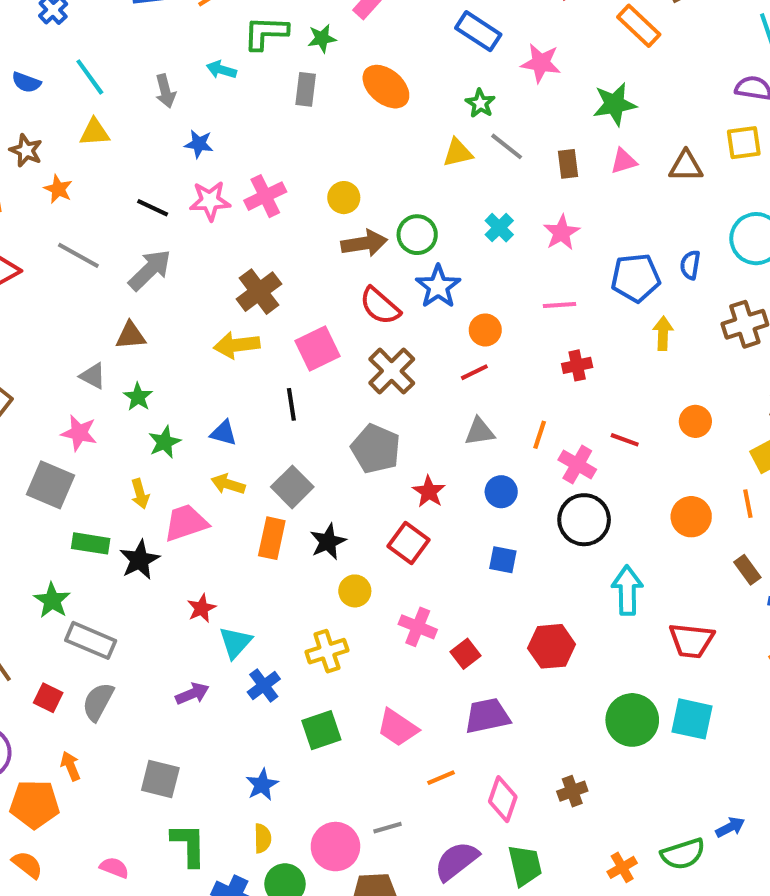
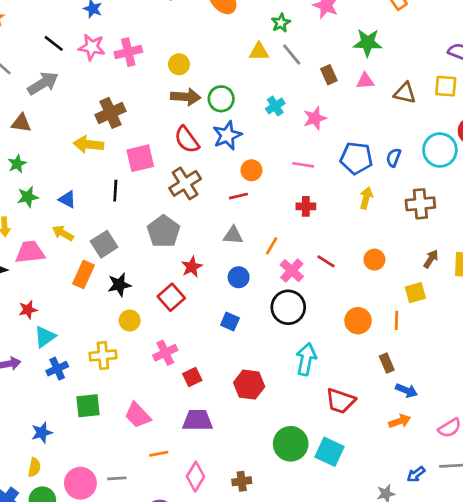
brown rectangle: (568, 164) -> (329, 75), turned -30
pink cross: (418, 627) -> (165, 353), turned 30

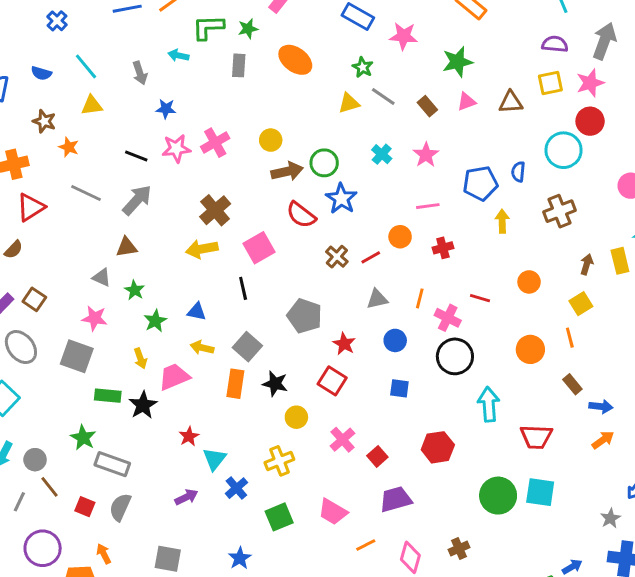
orange circle: (251, 170) -> (400, 237), moved
brown cross: (185, 183) -> (337, 257), moved, size x0.7
black star: (119, 285) -> (275, 384), turned -30

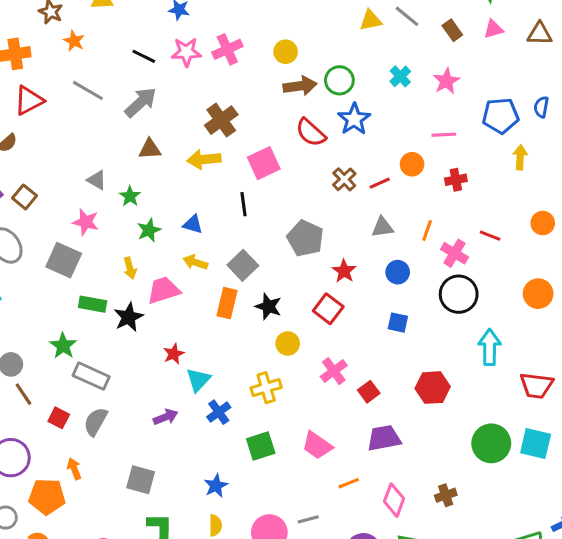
brown triangle: (126, 247) -> (150, 149), moved

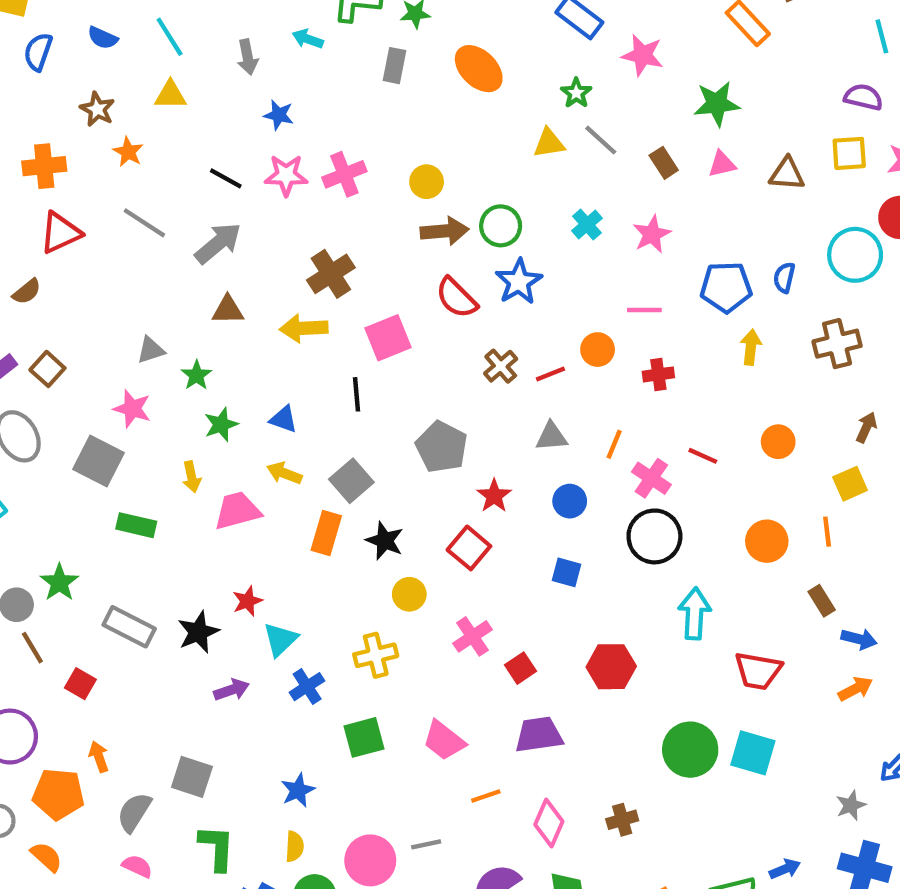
gray triangle: (97, 180) -> (151, 350), turned -50
black star: (129, 317) -> (198, 632), moved
green star: (63, 346) -> (59, 582), moved
gray semicircle: (96, 422) -> (134, 812), moved

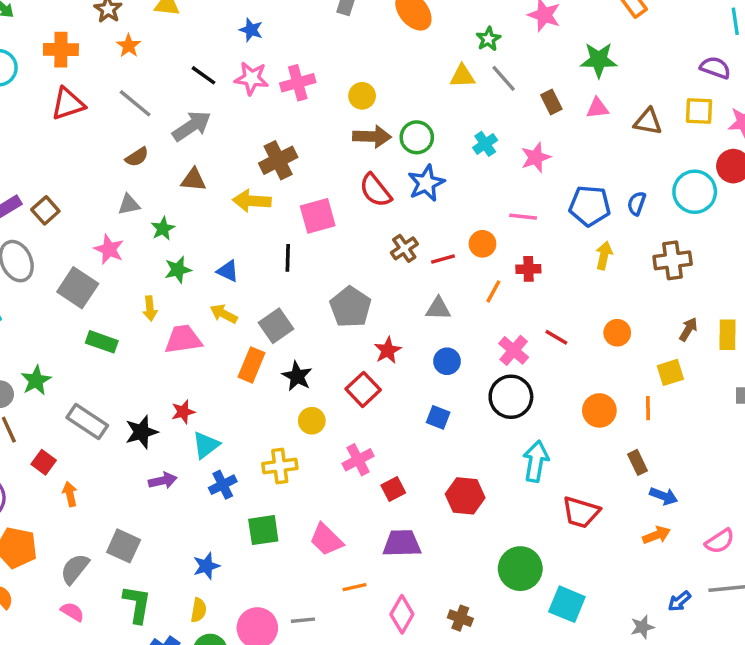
brown semicircle: (27, 292) -> (137, 157), moved
orange line: (614, 444) -> (493, 291), moved
cyan square: (753, 753) -> (567, 604), moved
orange arrow: (99, 757) -> (70, 494), moved
brown cross: (622, 820) -> (460, 618), turned 30

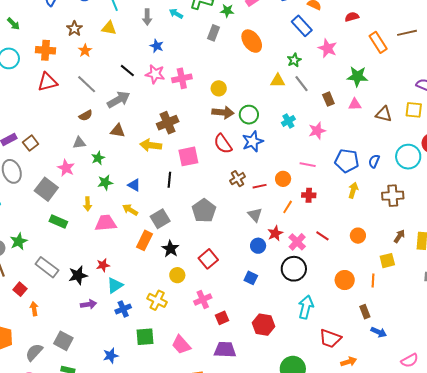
gray triangle: (438, 309) -> (255, 215), turned 42
red star: (388, 350) -> (275, 233), moved
yellow cross: (280, 466) -> (157, 300), turned 30
orange arrow: (656, 535) -> (349, 362), moved

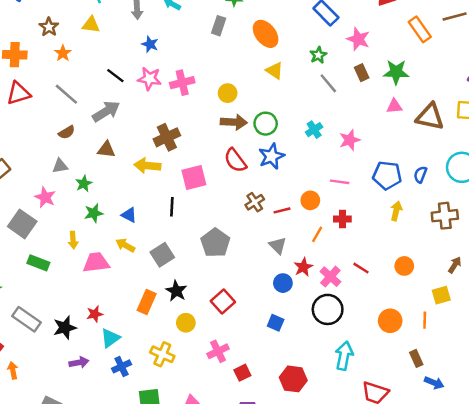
yellow triangle: (278, 81) -> (275, 71), moved, turned 35
brown rectangle: (328, 99) -> (362, 73), moved
brown triangle: (384, 114) -> (430, 117), size x1.4
orange rectangle: (144, 240) -> (147, 302), moved

